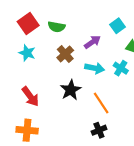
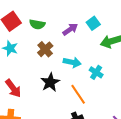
purple arrow: (92, 42) -> (70, 29), moved
cyan cross: (121, 68) -> (96, 72), moved

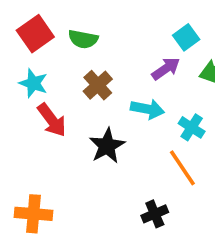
purple arrow: (70, 29) -> (166, 69), moved
red arrow: (13, 88) -> (52, 120), moved
orange line: (78, 94) -> (182, 168), moved

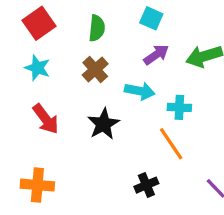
cyan square: (186, 37) -> (151, 18), moved, turned -30
green semicircle: (83, 39) -> (97, 28), moved, turned -95
red arrow: (52, 120) -> (46, 119), moved
cyan cross: (192, 127) -> (179, 107), turned -30

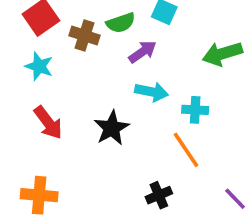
green semicircle: (97, 28) -> (121, 23), moved, turned 65
purple arrow: (156, 55) -> (143, 52), moved
brown cross: (95, 69) -> (84, 36), moved, turned -30

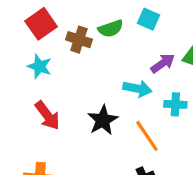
purple arrow: (143, 52) -> (163, 63), moved
orange line: (186, 150) -> (147, 136), moved

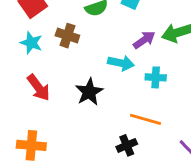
brown cross: (79, 40) -> (67, 36), moved
orange line: (147, 136) -> (146, 119), moved, turned -40

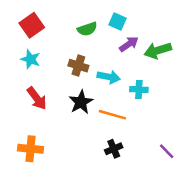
brown cross: (67, 36) -> (78, 66), moved
purple arrow: (144, 40) -> (129, 44), moved
orange line: (146, 119) -> (112, 115), moved

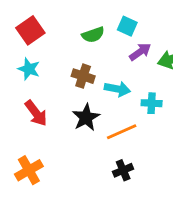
orange line: (112, 115) -> (122, 132), turned -40
orange cross: (31, 149) -> (29, 170), turned -35

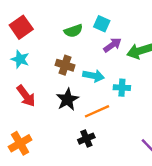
black cross: (123, 170) -> (86, 139), moved

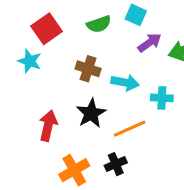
red square: (21, 27) -> (47, 29), moved
red arrow: (26, 96) -> (48, 126), moved, turned -130
orange cross: (20, 143) -> (74, 170), moved

